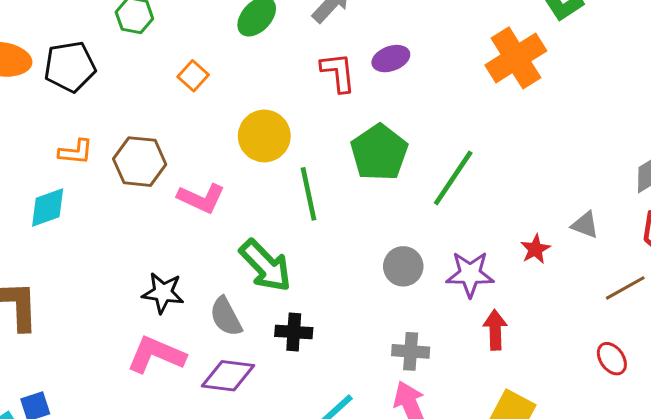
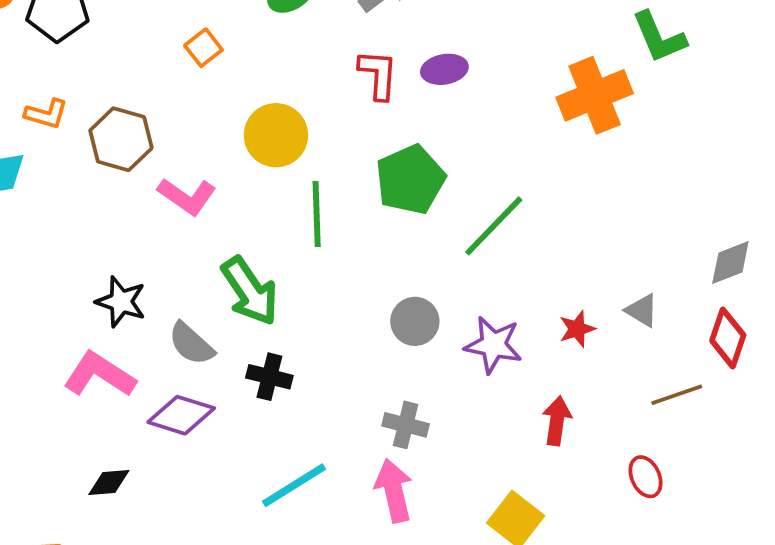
gray semicircle: (226, 317) -> (191, 344), turned -30
red arrow: (495, 330) -> (557, 421), moved

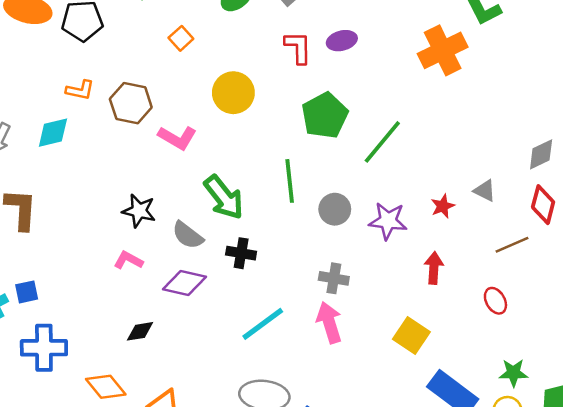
green line: (317, 214) -> (290, 181), moved
pink L-shape: (100, 375) -> (128, 260), size x0.6

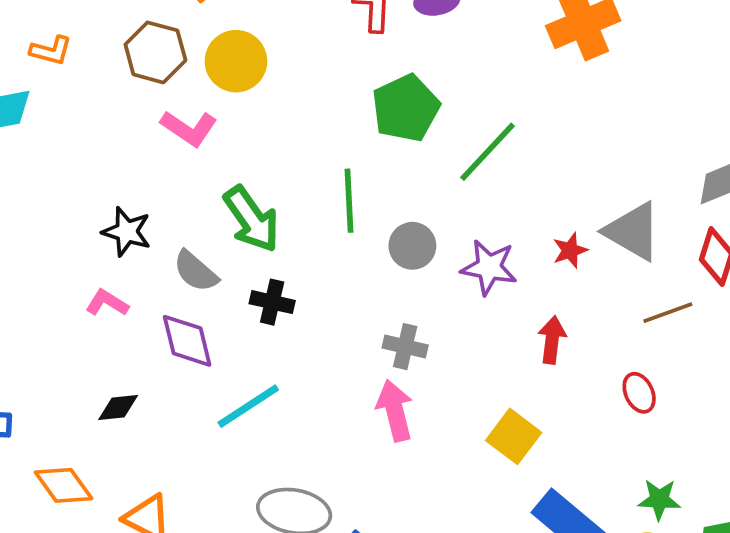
yellow circle: (233, 93) -> (236, 61), moved
brown hexagon: (131, 103) -> (155, 52), moved
gray triangle: (485, 191) -> (633, 231), size x1.8
purple diamond: (185, 283) -> (187, 341), turned 60
cyan line: (263, 324) -> (248, 406), moved

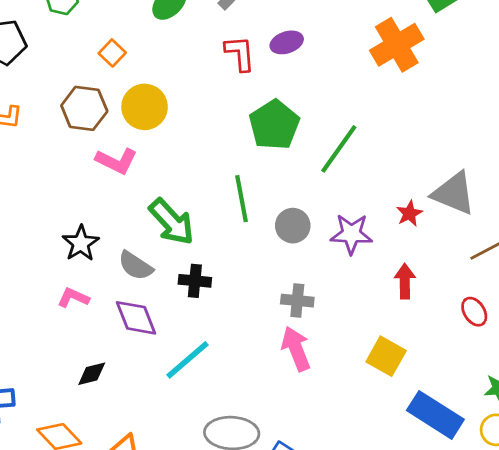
black star: (127, 232) -> (81, 243), turned 30

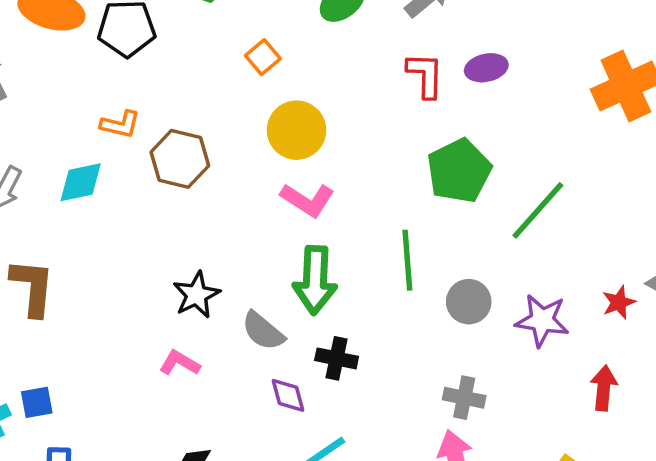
brown hexagon: (84, 108) -> (180, 159), moved
pink L-shape: (116, 161) -> (307, 200), moved
green arrow: (172, 222) -> (315, 280), turned 39
purple diamond: (136, 318) -> (288, 395), moved, size x0.7

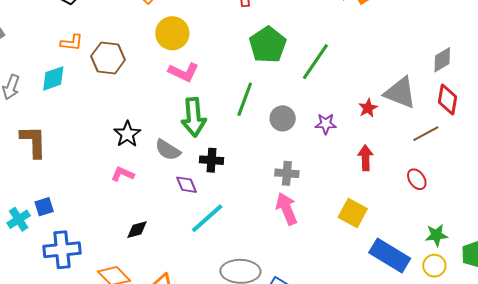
green line: (407, 260) -> (245, 99), turned 32
purple star: (542, 320) -> (326, 124), size x0.7

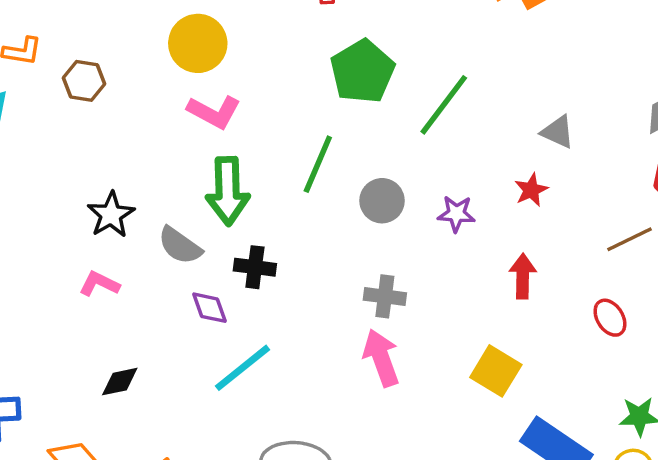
brown hexagon: (108, 58) -> (84, 81), size x0.7
gray triangle: (400, 93) -> (558, 132), moved, size x0.6

